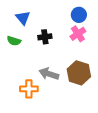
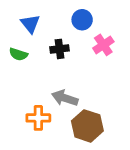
blue circle: (79, 15) -> (82, 20), moved
brown hexagon: (79, 73) -> (87, 126), moved

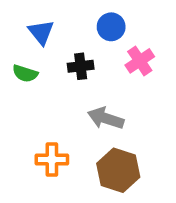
gray arrow: (65, 98) -> (106, 118), moved

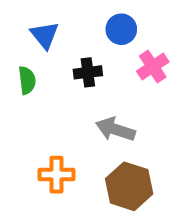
green semicircle: (25, 73) -> (27, 80), turned -115

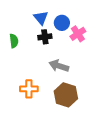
blue circle: (121, 29) -> (62, 23), moved
blue triangle: (45, 35) -> (41, 18), moved

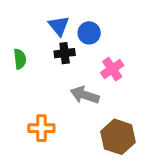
pink cross: (78, 34) -> (112, 69), moved
brown hexagon: (66, 95) -> (118, 137), moved

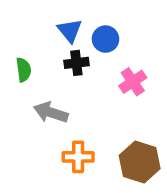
gray arrow: (85, 95) -> (51, 112), moved
orange cross: (41, 128) -> (78, 157), moved

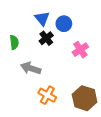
black cross: (76, 63) -> (46, 38), turned -32
orange cross: (78, 157) -> (47, 95), turned 30

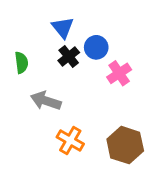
blue circle: (64, 24) -> (96, 47), moved

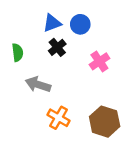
blue triangle: (63, 27) -> (52, 23), turned 48
blue circle: (96, 47) -> (80, 24), moved

